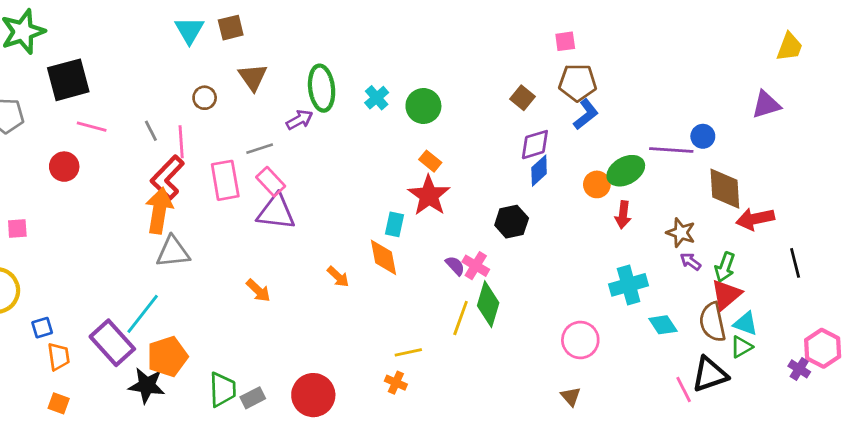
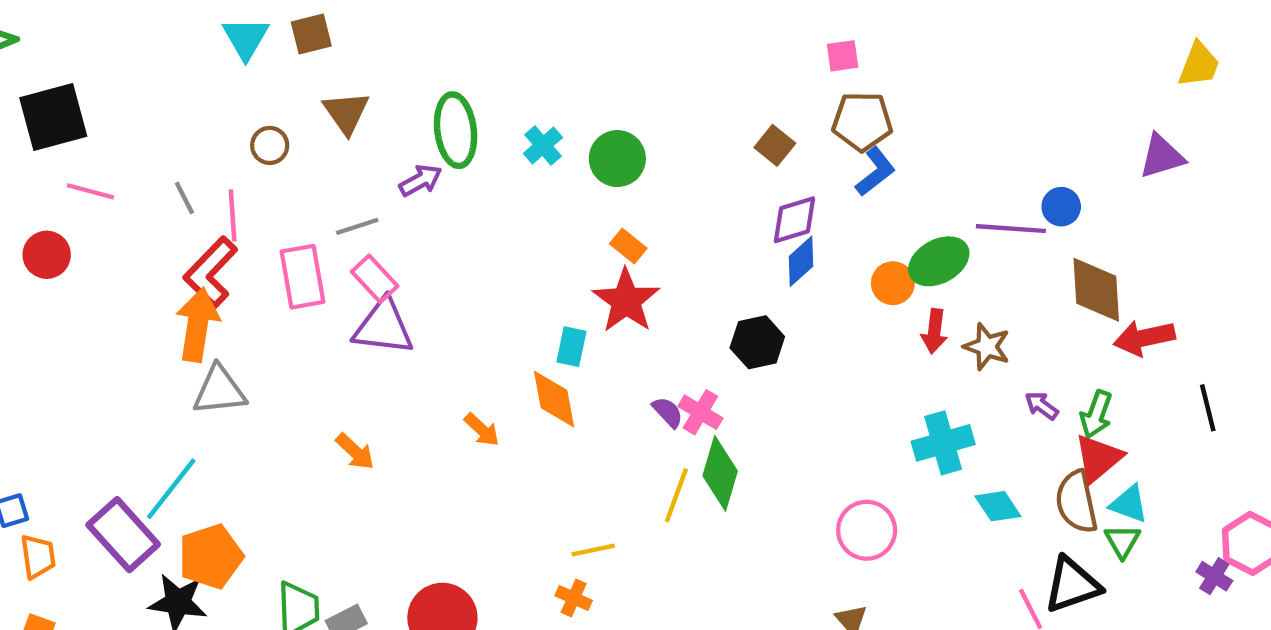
brown star: (681, 233) -> (987, 347), moved
green triangle: (741, 347) -> (1122, 541), turned -30

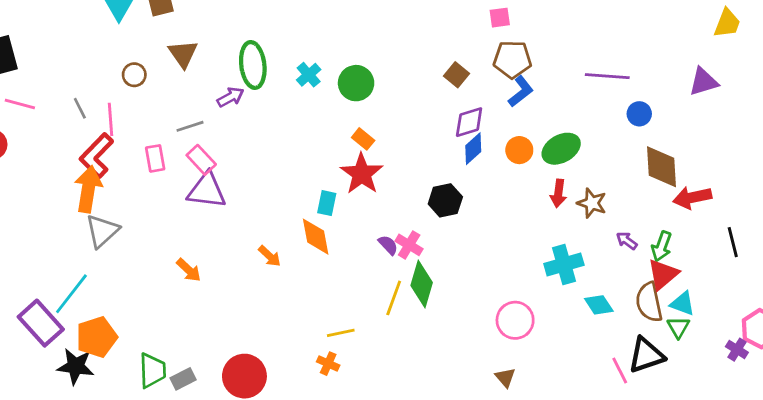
purple line: (1011, 229) -> (607, 76), moved
pink rectangle: (302, 277) -> (155, 158), size x0.7
orange circle: (893, 283) -> (519, 150), moved
gray triangle: (219, 390) -> (102, 231), turned -36

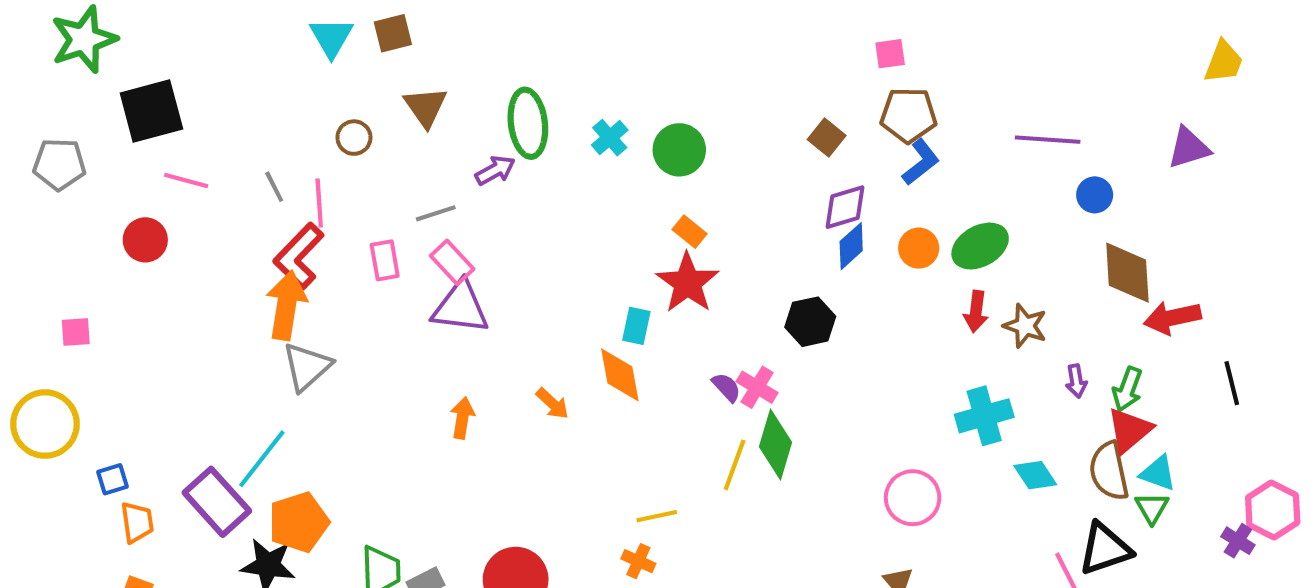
purple arrow: (627, 241) -> (1076, 381), turned -135
orange arrow: (189, 270) -> (462, 418), moved, turned -124

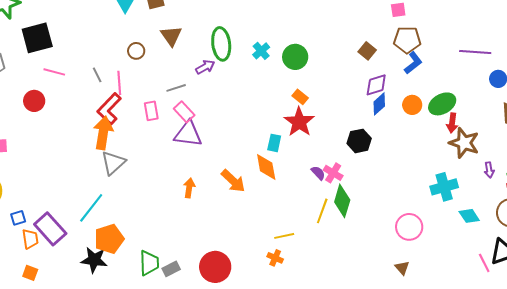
red arrow: (976, 311) -> (452, 123), moved
brown star: (1025, 326) -> (464, 143), size x1.4
orange arrow: (552, 404) -> (233, 181), size x1.5
purple rectangle: (217, 502) -> (50, 229), moved

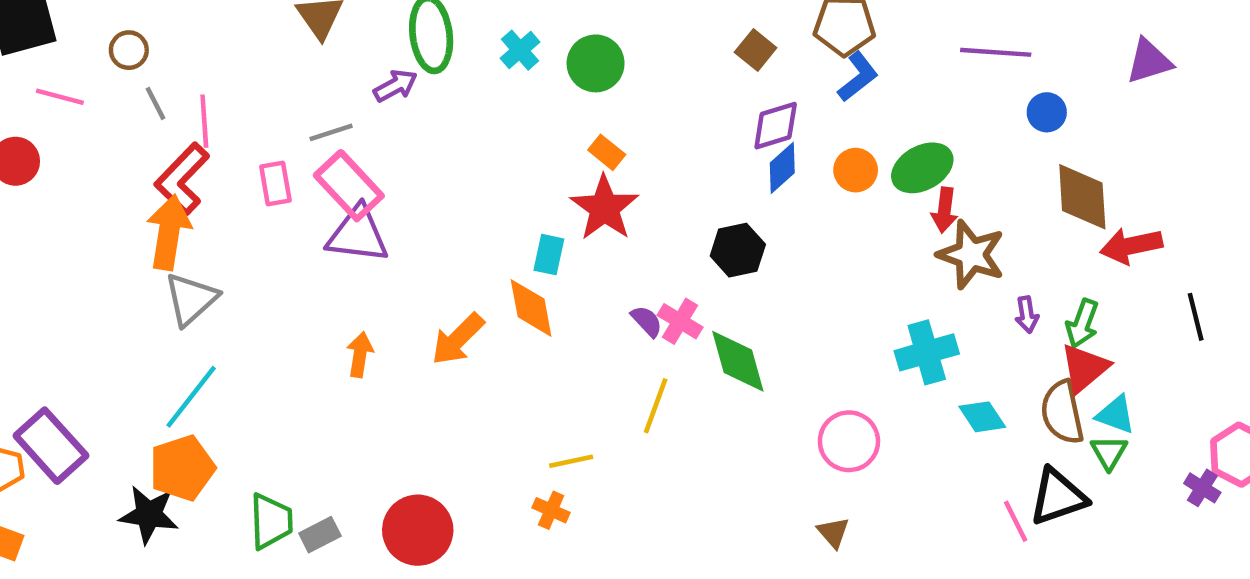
brown circle: (136, 51) -> (129, 50), moved
pink rectangle: (184, 112) -> (349, 186), size x1.4
orange arrow: (233, 181) -> (458, 339), turned 92
green diamond: (342, 201) -> (738, 361), moved, turned -32
cyan line: (91, 208) -> (191, 397), moved

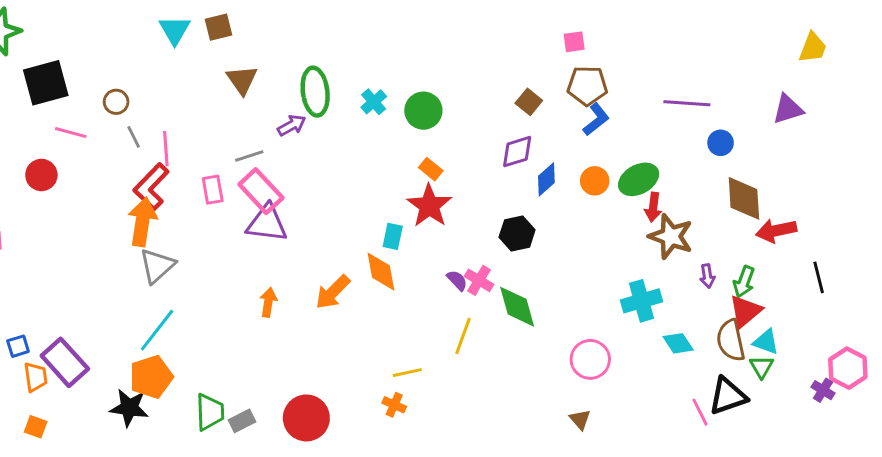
purple diamond: (776, 126) -> (517, 152), moved

